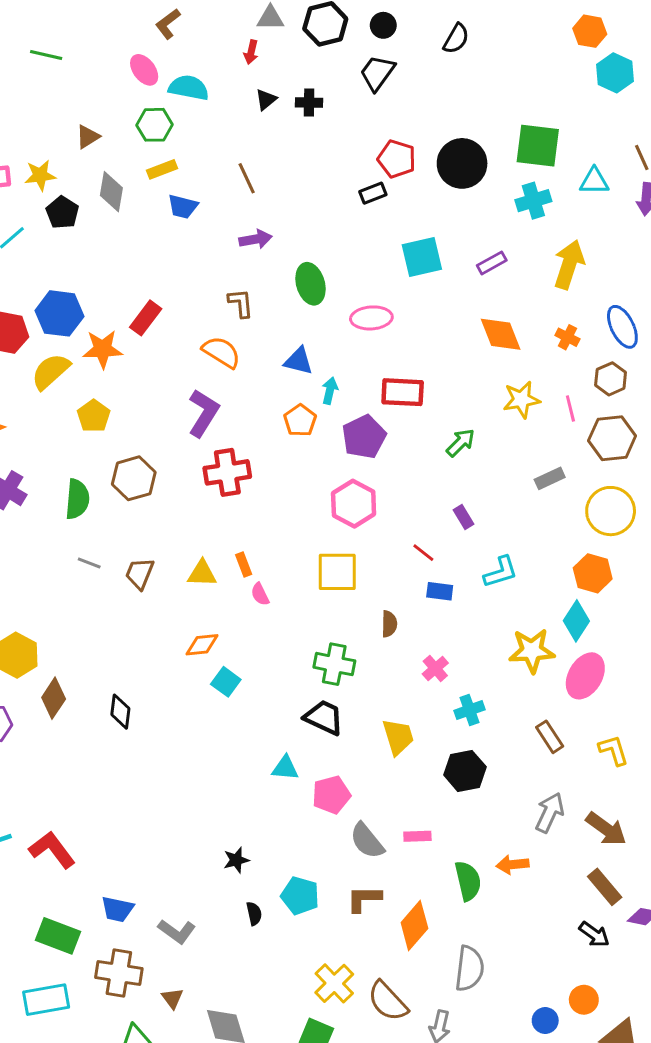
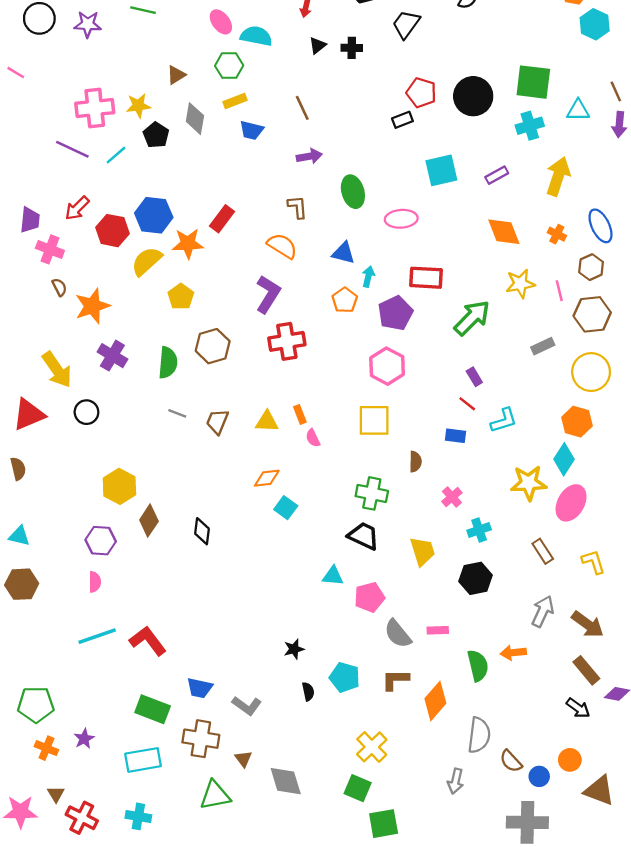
green arrow: (461, 443) -> (472, 318), size x1.6
red line: (423, 553) -> (467, 404), moved
brown semicircle: (388, 1001) -> (511, 761), moved, size x0.7

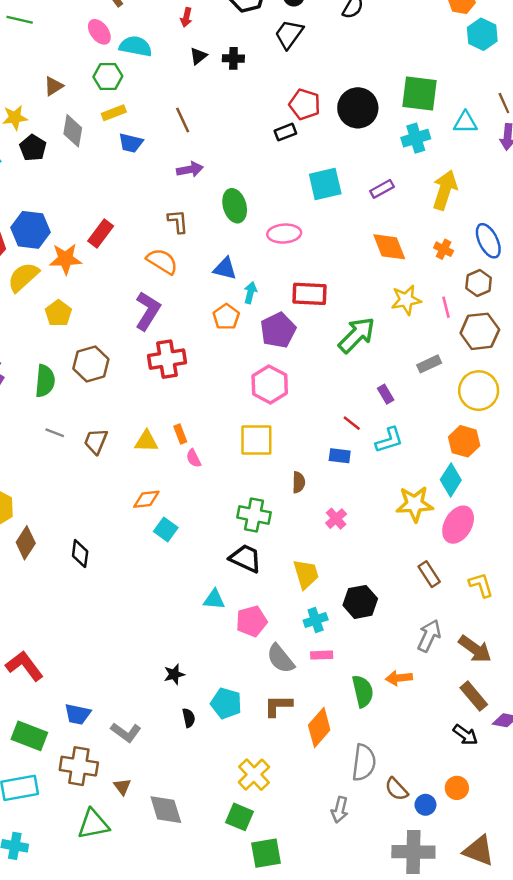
purple rectangle: (474, 377) -> (386, 394), moved
cyan cross: (479, 530) -> (316, 620), moved
brown triangle: (599, 791) -> (479, 851), moved

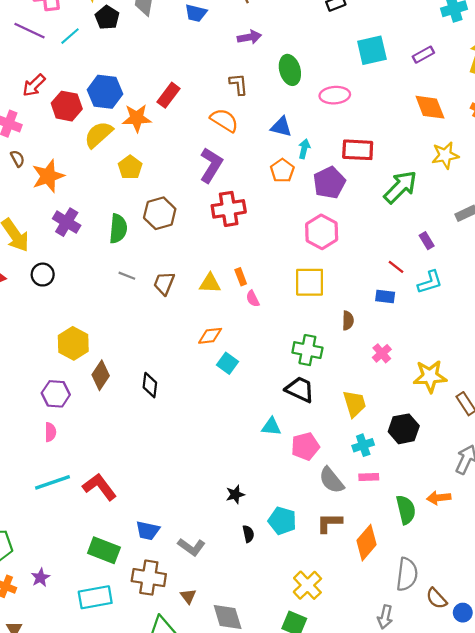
yellow star: (415, 504) -> (430, 376), moved

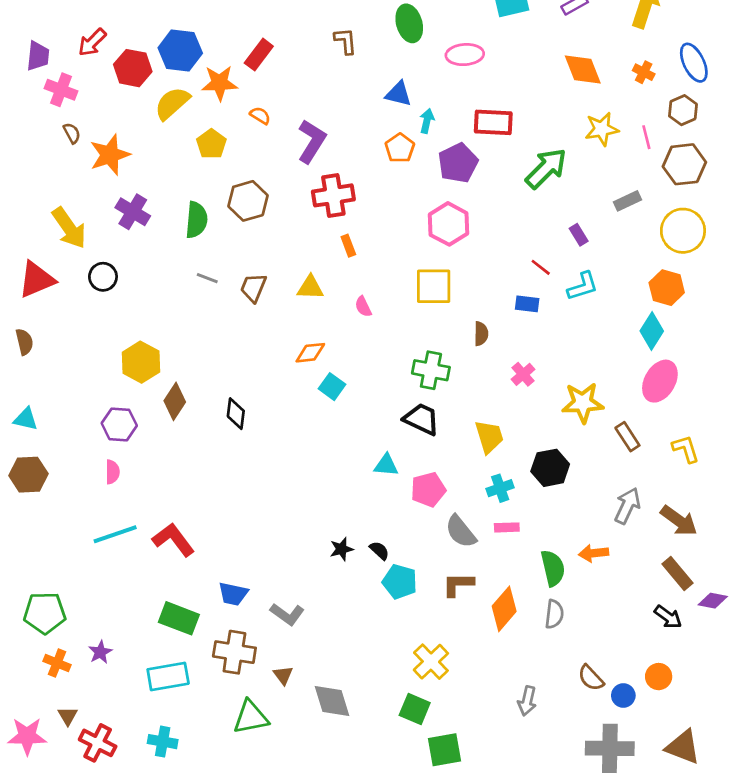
orange semicircle: (224, 120) -> (260, 116), moved, size x0.6
orange rectangle: (241, 277) -> (348, 246), moved
black semicircle: (248, 534) -> (379, 551), moved, turned -35
gray semicircle: (407, 574) -> (554, 614), moved, size x0.7

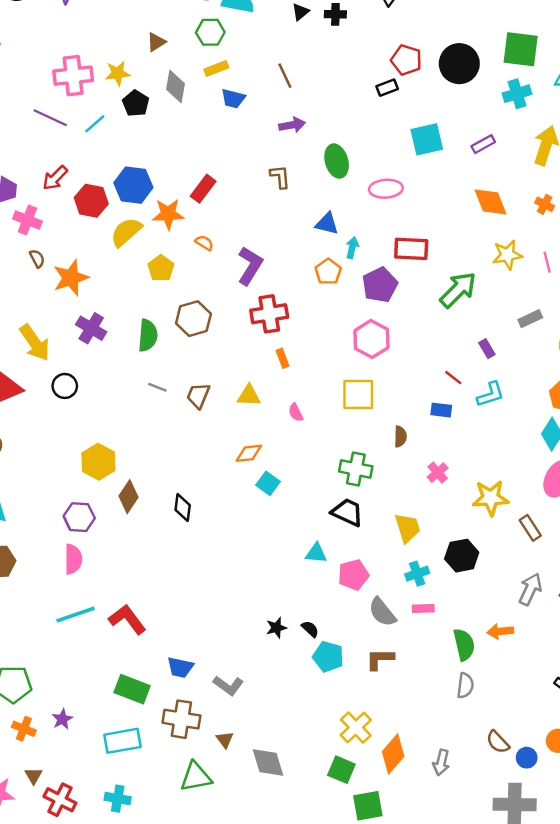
pink semicircle: (112, 472) -> (73, 559), size x1.4
orange diamond: (504, 609) -> (393, 754), moved

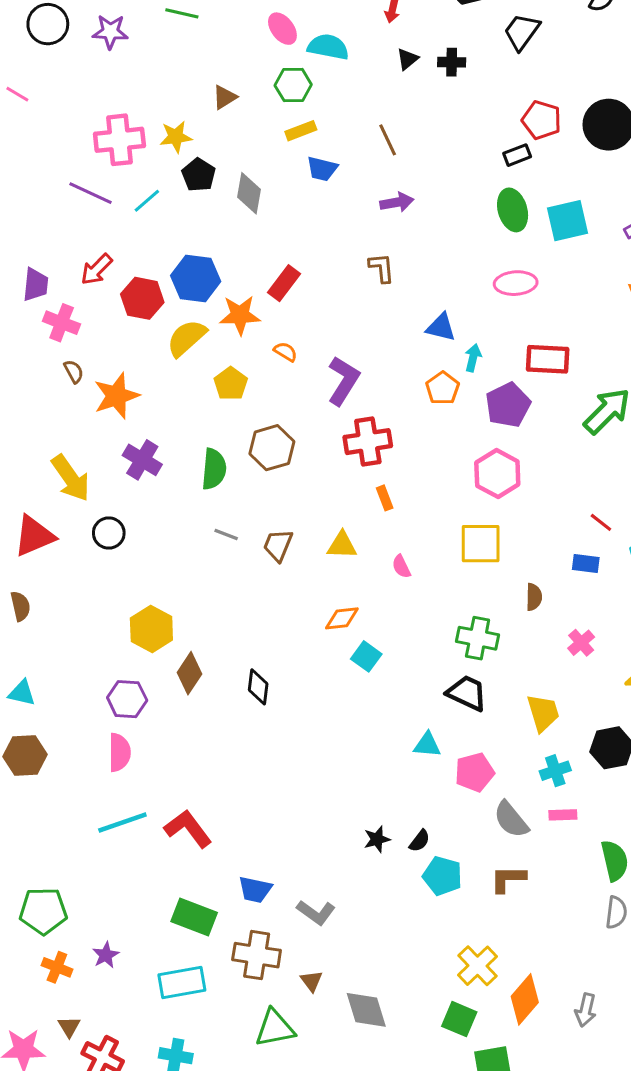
gray diamond: (175, 86) -> (249, 193), moved
green ellipse: (337, 161) -> (513, 210), moved
black semicircle: (310, 629) -> (420, 841), turned 84

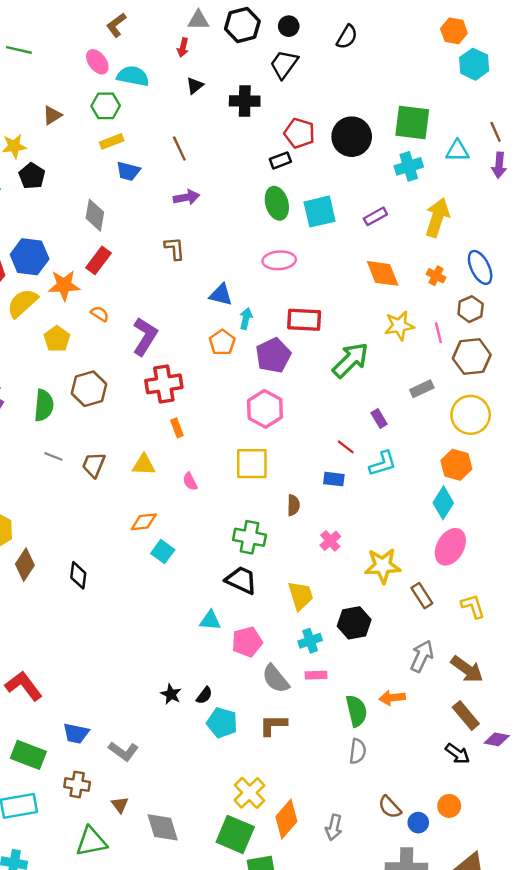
black cross: (452, 62) -> (245, 101), moved, size x1.4
gray diamond: (249, 193) -> (95, 215), moved
black star: (377, 839) -> (171, 694), turned -30
brown cross: (257, 955) -> (77, 785), size x0.7
green square: (459, 1019) -> (235, 834), size x1.4

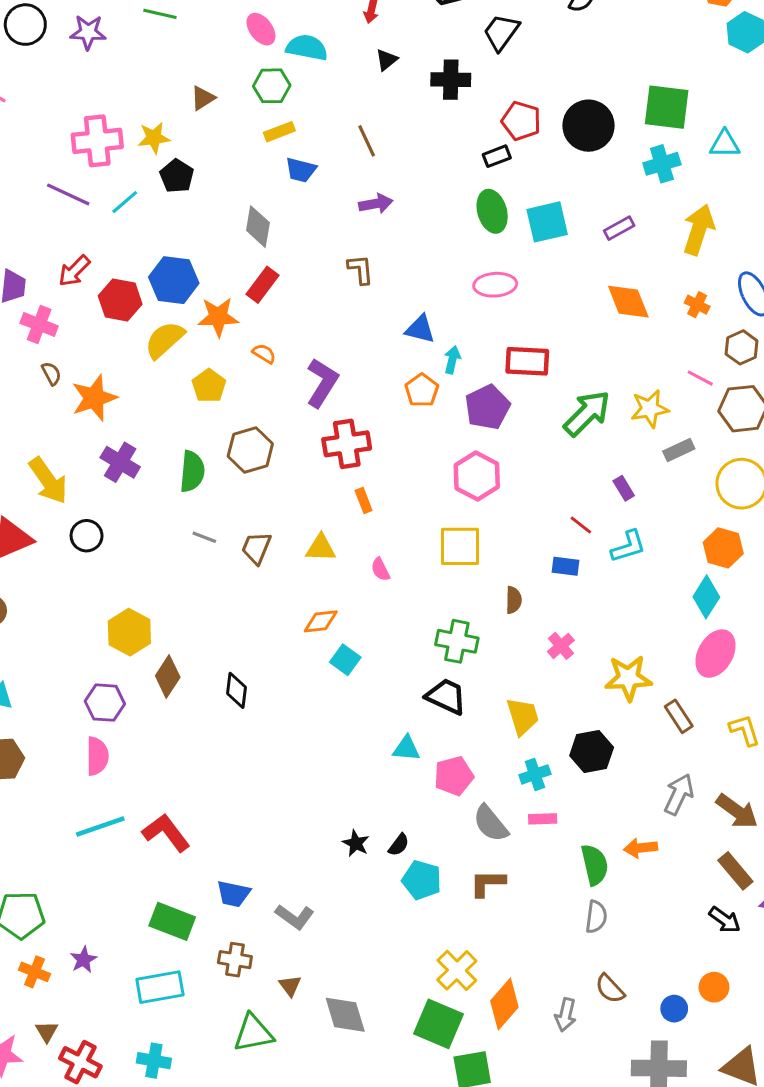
yellow star: (399, 326) -> (650, 409), moved
pink line: (438, 333) -> (700, 378), turned -48
brown semicircle: (390, 807) -> (610, 989), moved

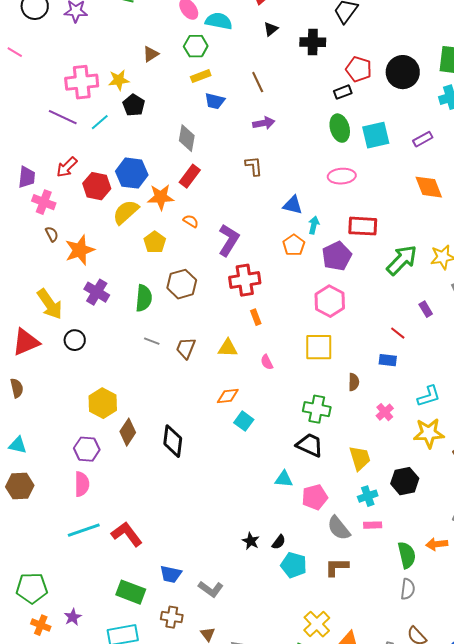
cyan L-shape: (628, 546) -> (429, 396), moved
black diamond: (237, 690) -> (173, 441), size x1.4

